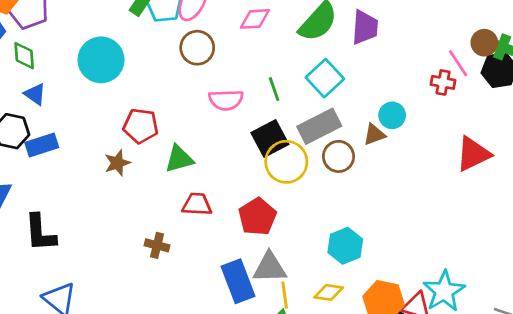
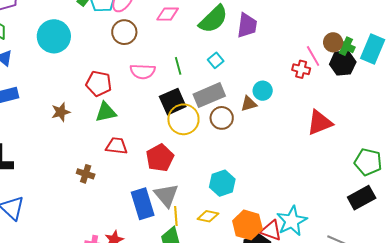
cyan square: (325, 78) -> (216, 60), size x0.6
red pentagon: (141, 126) -> (99, 83), moved
gray triangle: (270, 268) -> (166, 195), turned 48

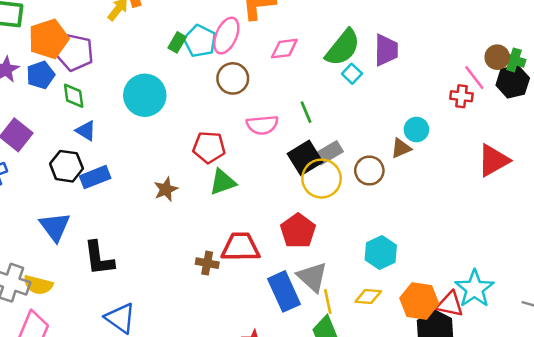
cyan square: (216, 60) -> (352, 74), moved
gray rectangle: (209, 95) -> (329, 153), moved, size x0.7
red trapezoid: (117, 146) -> (241, 247), moved, size x1.4

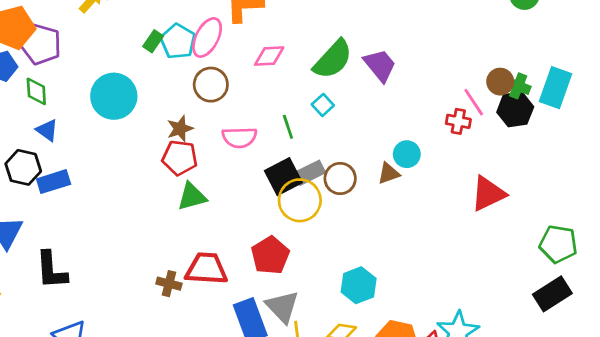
purple trapezoid: (386, 50) -> (380, 65), turned -44
cyan square: (352, 74) -> (323, 105), moved
brown circle: (369, 171) -> (340, 178), moved
brown star: (166, 189) -> (180, 129), moved

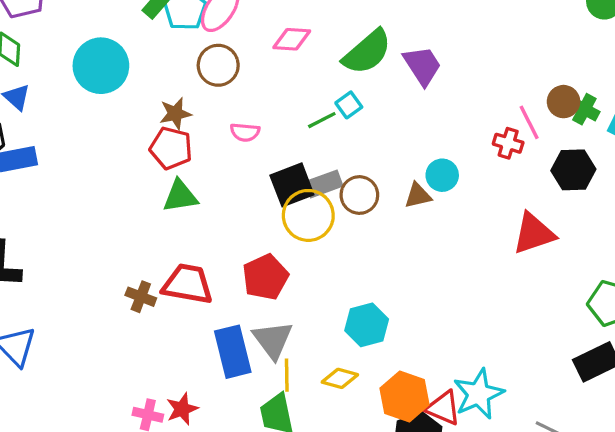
black hexagon: (515, 109) -> (573, 170), moved
green line: (288, 127) -> (322, 120), moved, turned 75
pink semicircle: (239, 137) -> (245, 132), size x0.7

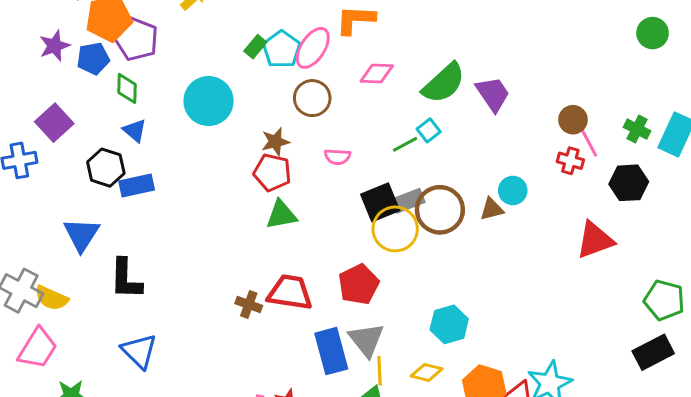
brown circle: (564, 102) -> (573, 120), moved
brown circle: (359, 195) -> (440, 210), size x1.4

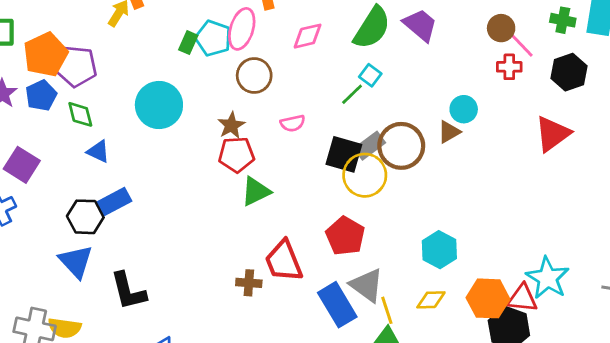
black hexagon: (106, 168) -> (85, 217), moved
black square: (380, 202) -> (344, 154), turned -36
red trapezoid: (290, 292) -> (284, 261), turned -105

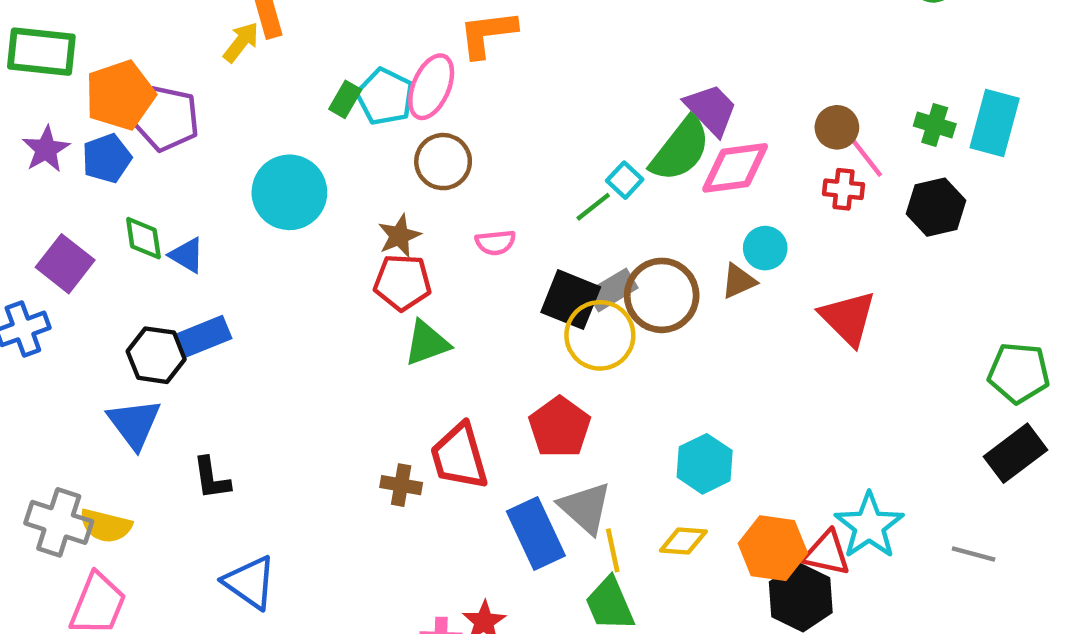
green semicircle: (372, 28) -> (680, 149), moved
pink diamond: (308, 36) -> (735, 168), moved, size x1.4
green diamond: (80, 114) -> (143, 238), moved
red triangle: (553, 134) -> (848, 318), moved, turned -45
black L-shape: (128, 291) -> (211, 478), size x0.7

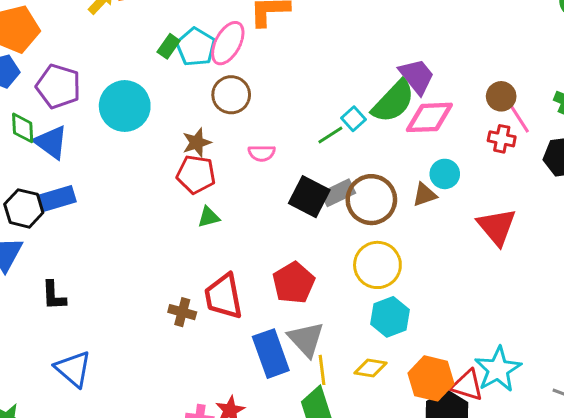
purple pentagon: (166, 119) -> (58, 86), moved
blue triangle: (187, 255) -> (51, 142), size x1.4
yellow circle: (600, 335) -> (377, 265), moved
green triangle: (427, 343) -> (209, 217), size x0.7

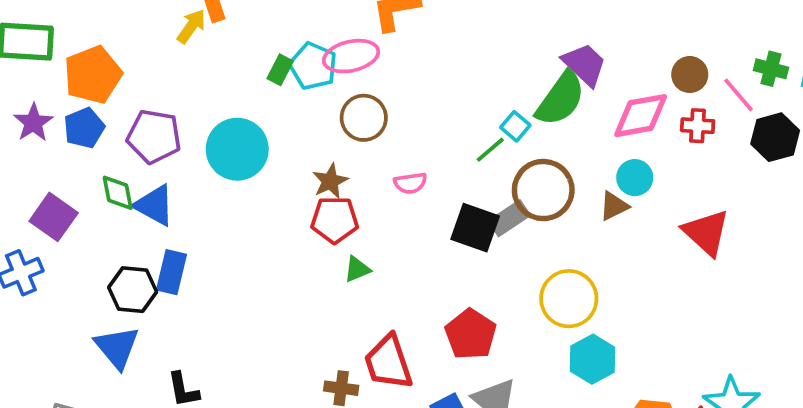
pink ellipse: (228, 43) -> (351, 56), turned 57
pink diamond: (429, 117) -> (641, 116), moved
pink line: (519, 118) -> (739, 95), moved
blue rectangle: (57, 199) -> (171, 272), turned -52
brown circle: (371, 200) -> (543, 190), moved

